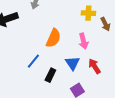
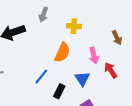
yellow cross: (88, 13) -> (74, 26), moved
red arrow: (94, 66) -> (111, 70), moved

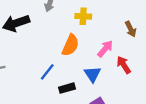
pink arrow: (94, 56) -> (105, 49), turned -126
black rectangle: (59, 91) -> (67, 88), turned 48

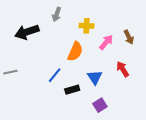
pink arrow: (105, 49) -> (106, 42), moved

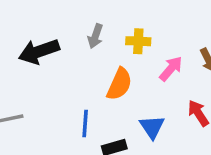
gray arrow: (57, 14) -> (95, 36), moved
blue line: (55, 75) -> (85, 123), turned -35

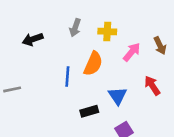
black arrow: (39, 51) -> (33, 39), size x0.7
blue line: (85, 123) -> (67, 77), moved

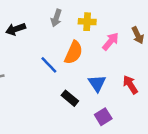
blue line: (67, 77) -> (49, 65), turned -48
red arrow: (152, 86) -> (130, 85), moved
black rectangle: (89, 111) -> (70, 98), turned 56

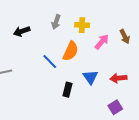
red arrow: (130, 85) -> (118, 78), turned -63
black rectangle: (70, 98) -> (67, 90), turned 64
purple square: (103, 117) -> (115, 107), moved

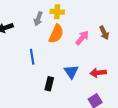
yellow cross: (82, 25) -> (57, 12), moved
orange semicircle: (71, 51) -> (56, 34), moved
blue line: (50, 62) -> (32, 57), turned 35

